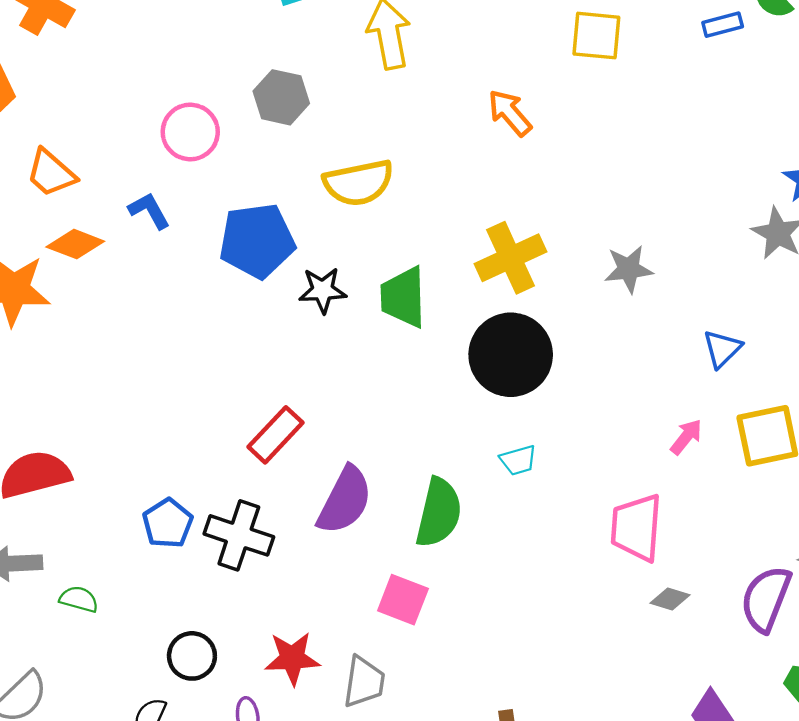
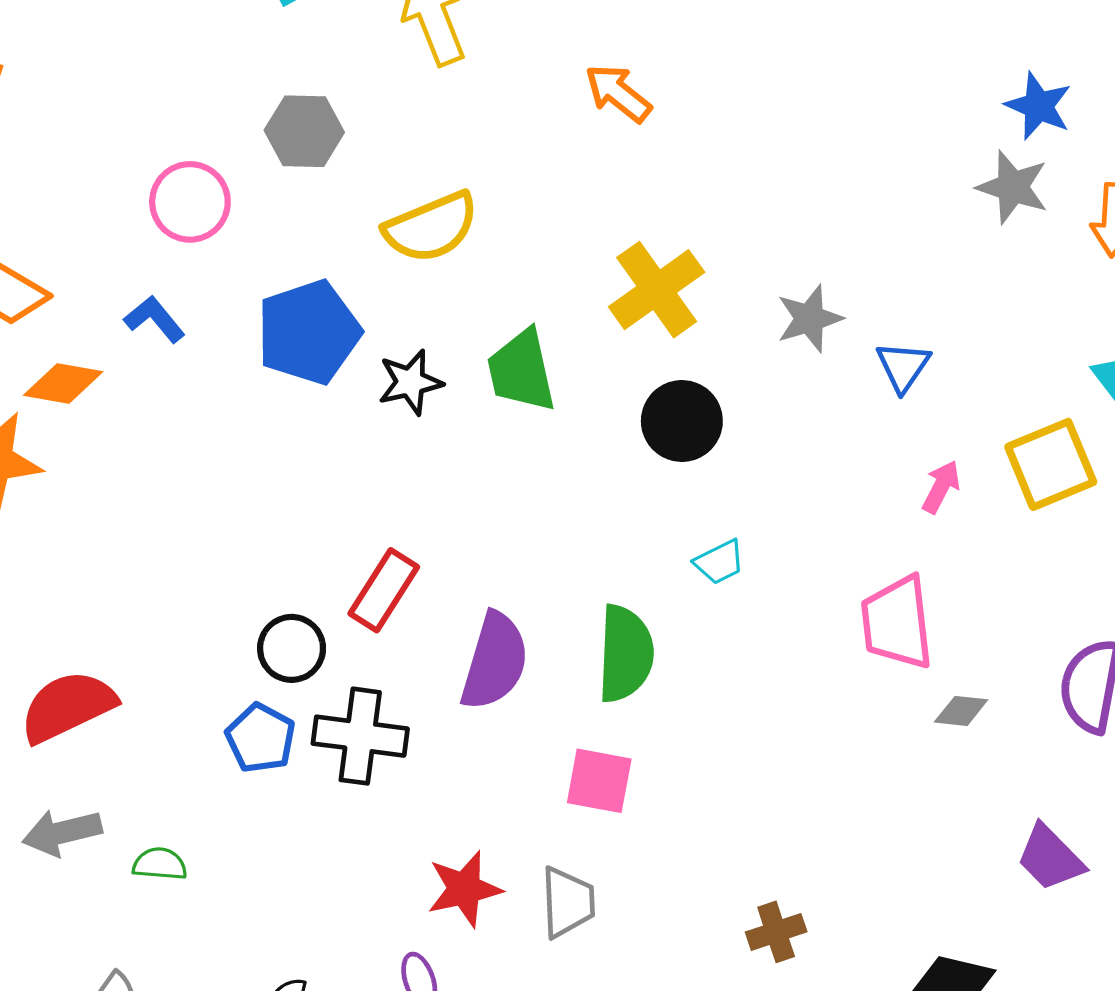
gray star: (629, 269) -> (810, 319), moved
blue triangle: (722, 349) -> (903, 366), moved
black circle: (511, 355) -> (682, 421), size x0.7
black circle: (192, 656) -> (292, 648), moved

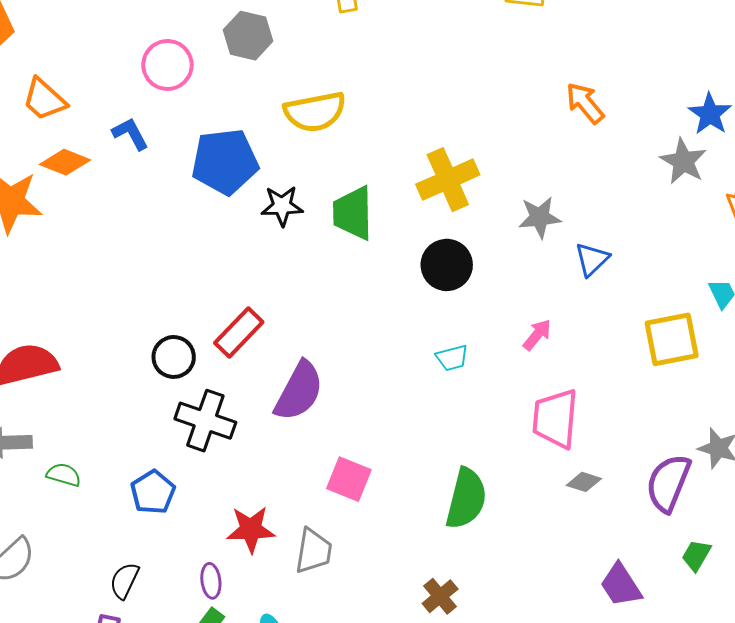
orange arrow: (618, 93) -> (585, 103), moved
pink arrow: (941, 487) -> (537, 335), moved
green semicircle: (625, 654) -> (466, 499), moved
blue pentagon: (261, 738) -> (153, 492), moved
brown cross: (776, 932) -> (440, 596), turned -33

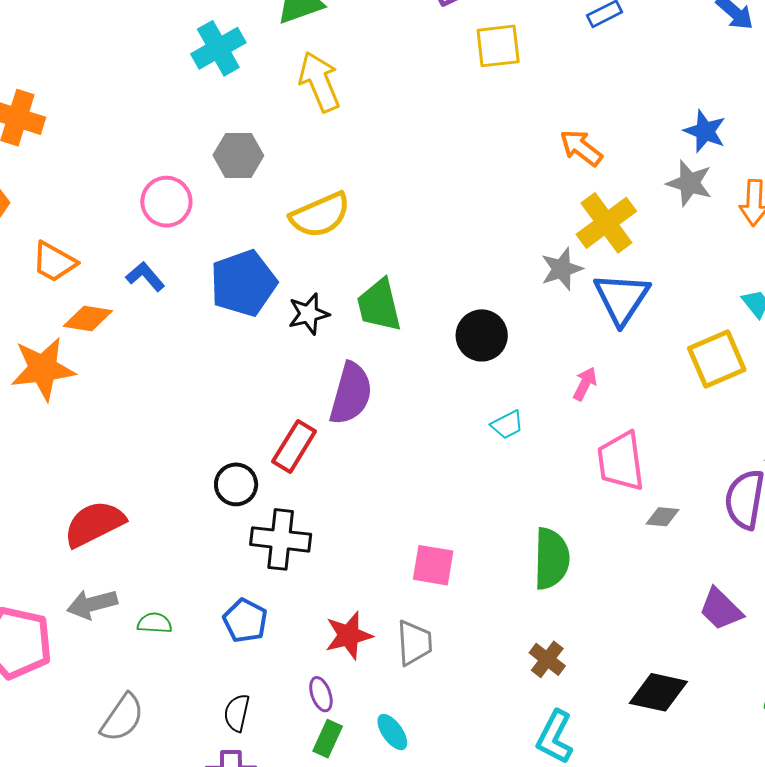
yellow cross: (448, 180) -> (606, 223), moved
blue triangle: (592, 259) -> (622, 298), size x1.6
purple semicircle: (299, 391) -> (351, 393), moved

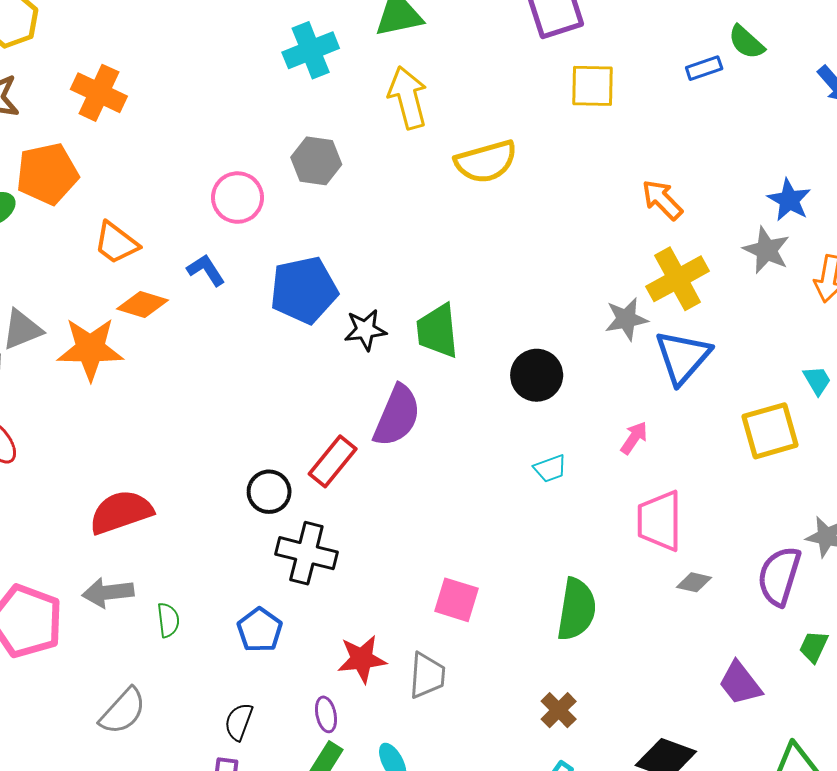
yellow semicircle: (320, 215) -> (486, 162), moved
green semicircle: (155, 623) -> (168, 620), turned 72

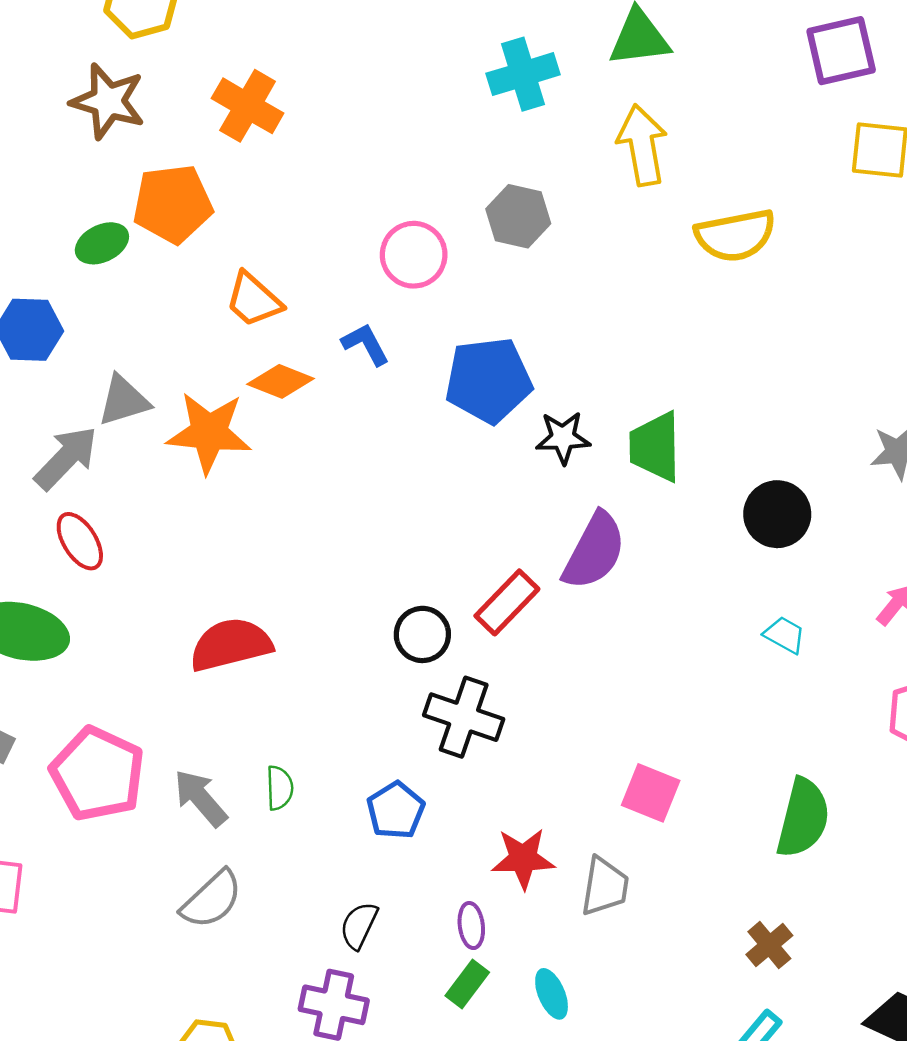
cyan trapezoid: (550, 468) -> (784, 635), turned -136
gray arrow: (108, 592) -> (200, 798), moved, turned 51

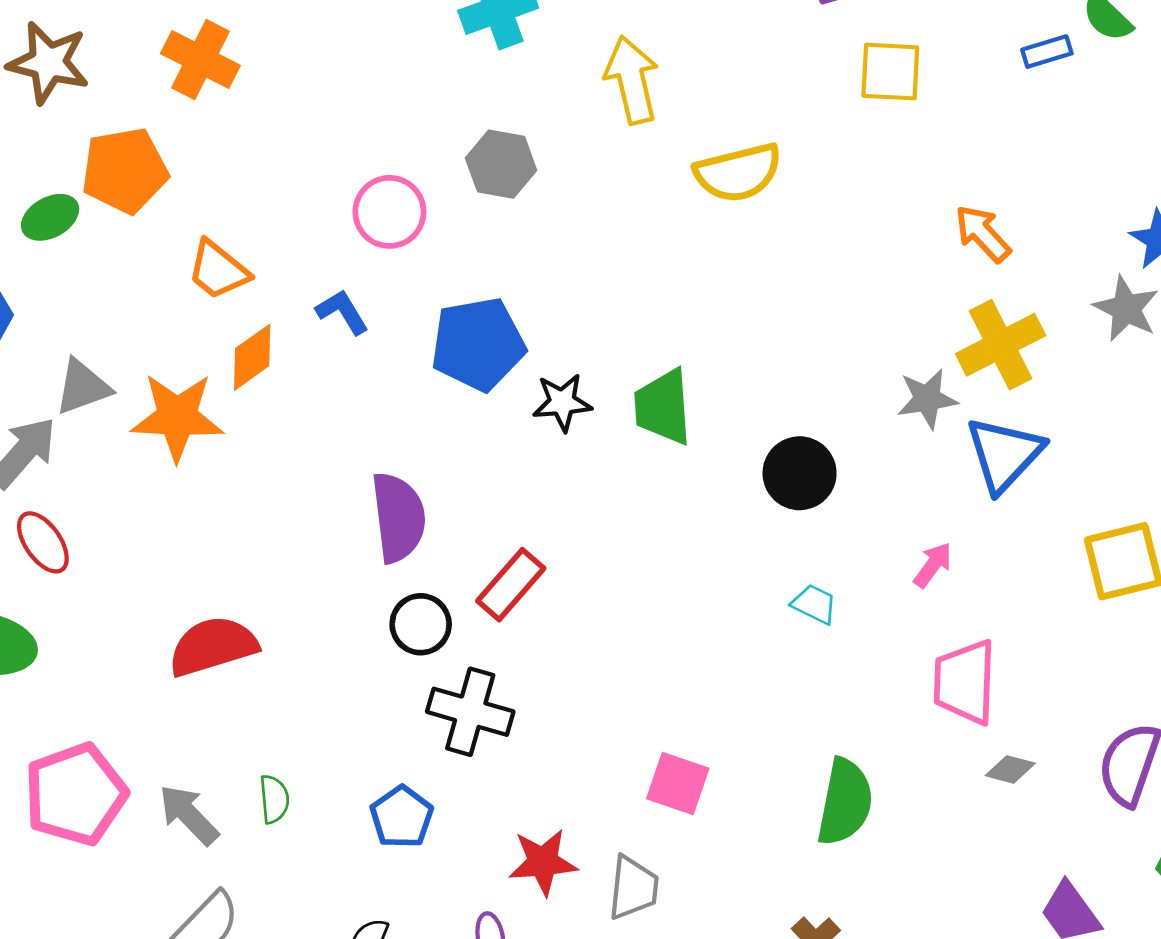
orange diamond: (281, 381) -> (252, 357), turned -54
purple semicircle: (594, 551) -> (398, 517), moved, turned -32
pink pentagon: (98, 774) -> (75, 794), turned 30

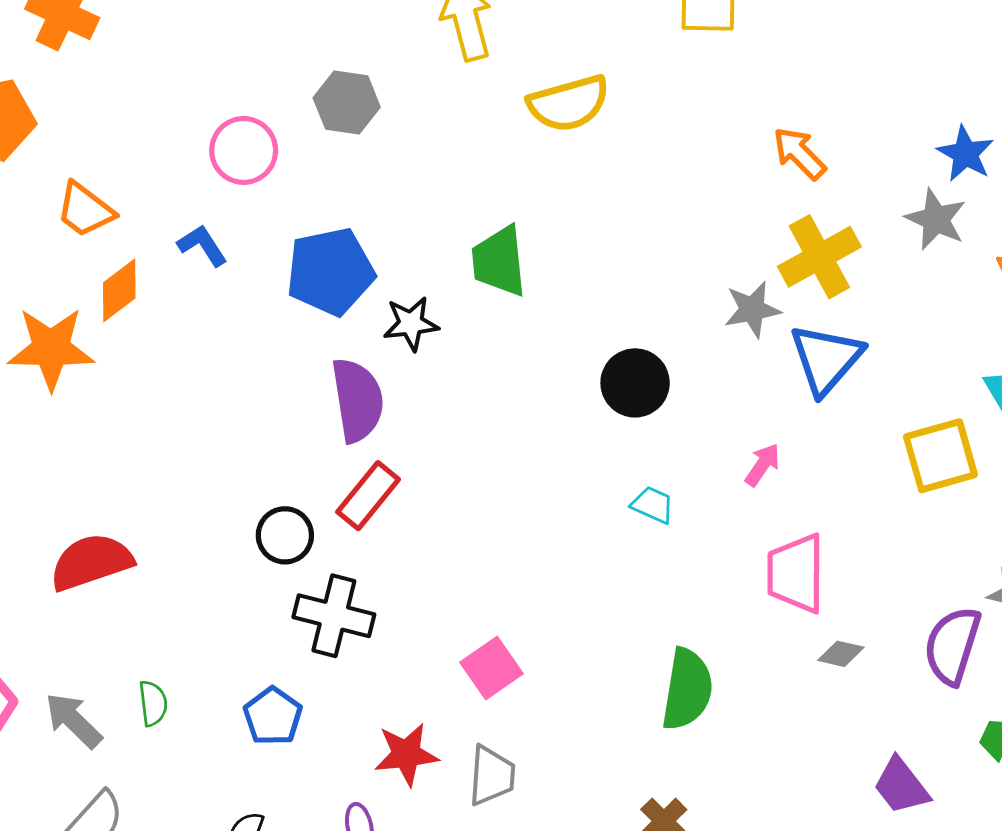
green trapezoid: (663, 407) -> (499, 261), moved
purple semicircle: (398, 517) -> (357, 400), moved
pink square: (678, 783) -> (491, 668), moved, turned 38

